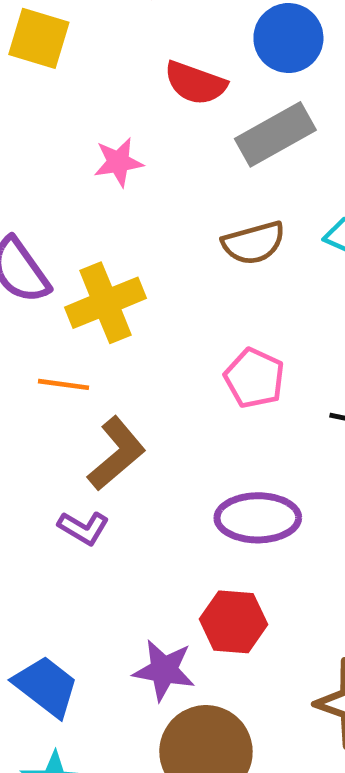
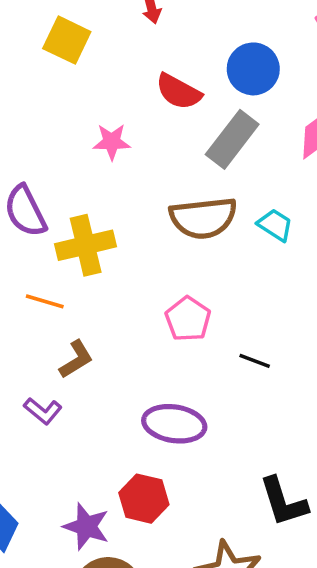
gray rectangle: (275, 134) -> (232, 139), turned -32
brown semicircle: (254, 243) -> (203, 218), size x1.4
brown L-shape: (117, 454) -> (76, 359), size x0.7

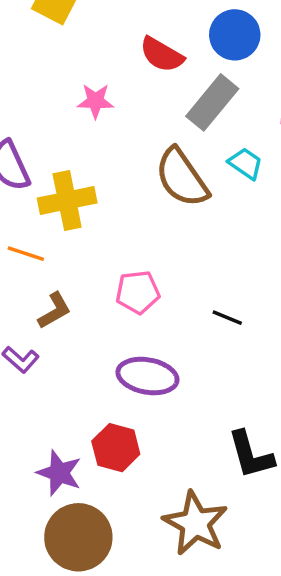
brown semicircle: (203, 218) -> (182, 178), turned 60
cyan trapezoid: (275, 225) -> (246, 163), moved
pink pentagon: (188, 319) -> (138, 292), moved, turned 30

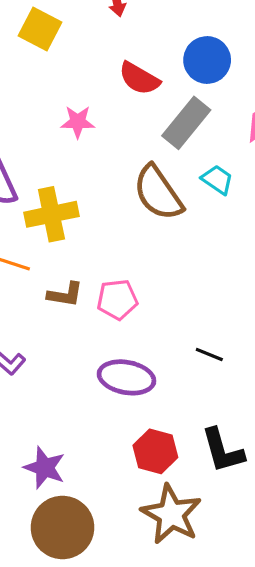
brown L-shape: (54, 311) -> (65, 294), moved, turned 39
black line: (227, 318) -> (209, 354), moved
red hexagon: (116, 448) -> (155, 451), moved

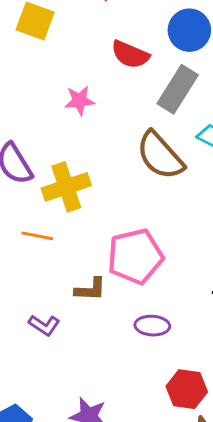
brown L-shape: (65, 294) -> (90, 289), moved
pink pentagon: (117, 299) -> (135, 256), size x1.5
purple ellipse: (126, 377) -> (152, 326), size x0.7

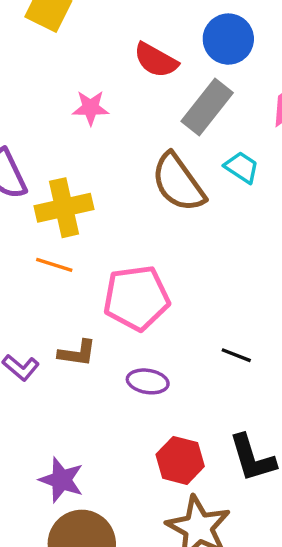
orange line: (37, 236) -> (54, 265), moved
brown L-shape: (90, 289) -> (77, 353), moved

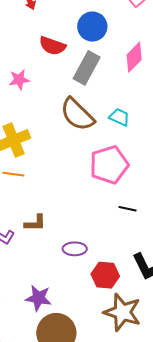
cyan trapezoid: (242, 167) -> (119, 117), moved
pink pentagon: (136, 298) -> (109, 165), moved
purple ellipse: (148, 381) -> (75, 249), moved

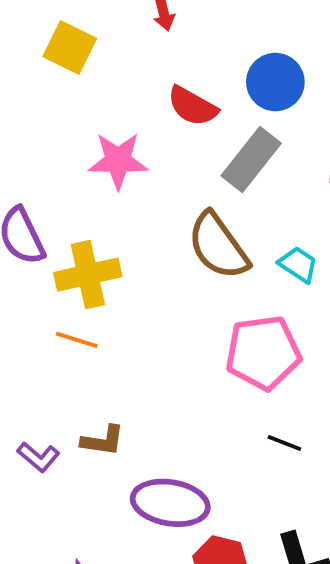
pink star: (19, 80) -> (118, 161), size x1.4
purple ellipse: (75, 249) -> (170, 503), size x1.6

